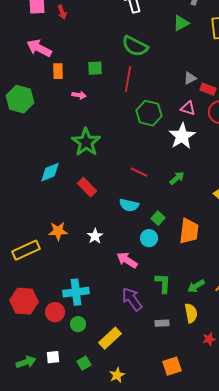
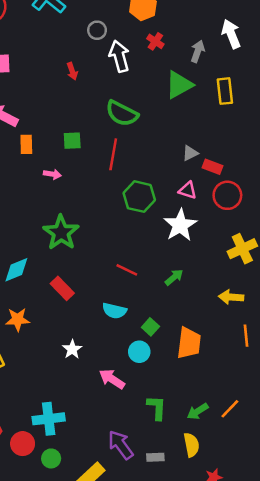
red arrow: (62, 12) -> (72, 71), moved
green triangle: (181, 23) -> (179, 85), size x1.4
orange star: (58, 231) -> (18, 319), moved
purple arrow: (132, 299) -> (121, 445), moved

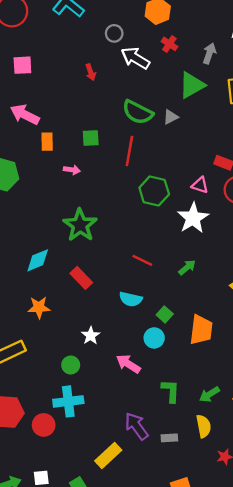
white arrow: (119, 56) -> (135, 58), turned -44
gray triangle: (190, 153) -> (171, 117), moved
green circle: (51, 458) -> (71, 365), moved

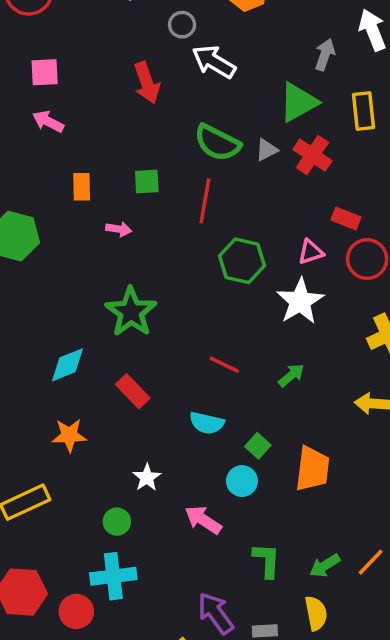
red cross: (169, 44) -> (312, 155), moved, size x1.5
red arrow: (91, 72) -> (147, 83), size x1.6
pink arrow: (25, 115) -> (48, 122), moved, size x0.7
pink triangle: (200, 185) -> (311, 252), turned -36

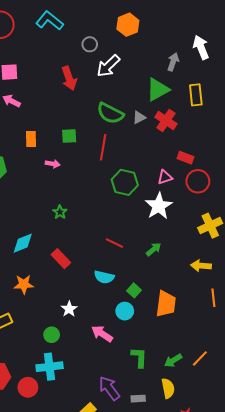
white arrow: (214, 62) -> (108, 66), turned -75
green star: (131, 312) -> (60, 212), size x0.5

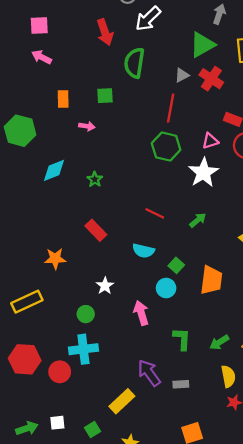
green semicircle: (110, 113) -> (134, 63), moved, turned 72
red line: (103, 147) -> (171, 108), moved
cyan diamond: (23, 243) -> (54, 170), moved
pink arrow: (102, 334) -> (141, 313), turned 40
yellow semicircle: (168, 388) -> (228, 376), moved

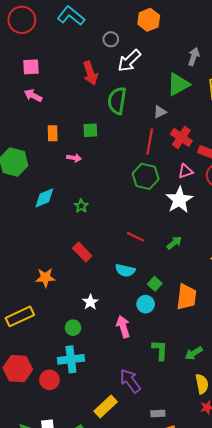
red cross: (211, 79) -> (181, 137), moved
gray rectangle: (181, 384) -> (158, 414), moved

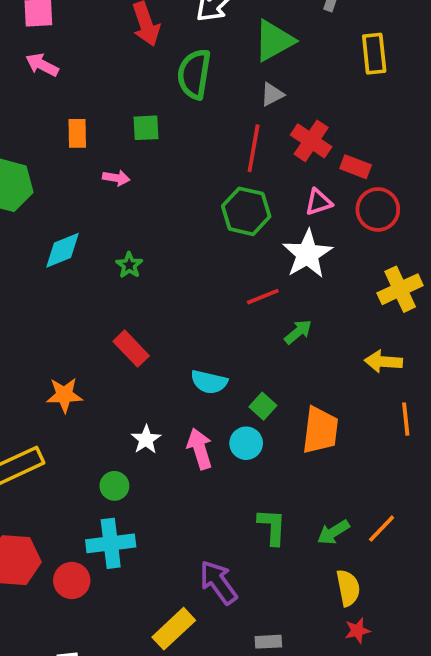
green triangle: (178, 84) -> (274, 41), moved
red line: (135, 237) -> (263, 297), moved, turned -48
pink arrow: (123, 327) -> (200, 449), moved

